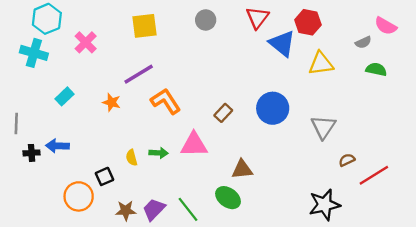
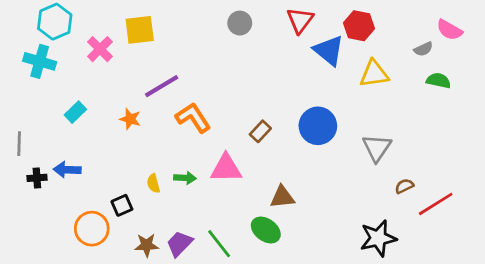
yellow square: (144, 26) -> (140, 30), moved

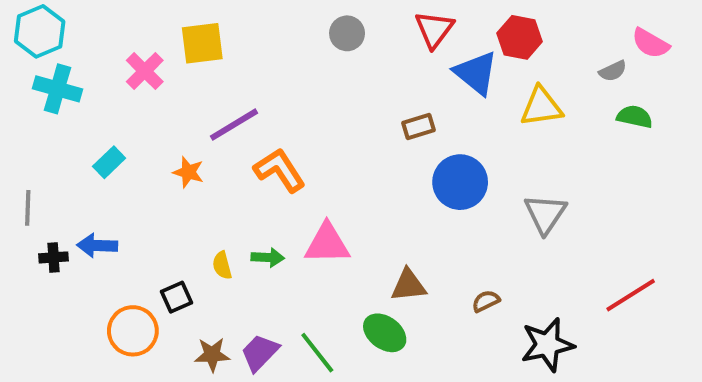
cyan hexagon: (55, 22) -> (40, 31), moved
brown rectangle: (260, 131) -> (418, 127), moved, turned 30
brown semicircle: (404, 186) -> (486, 301), moved

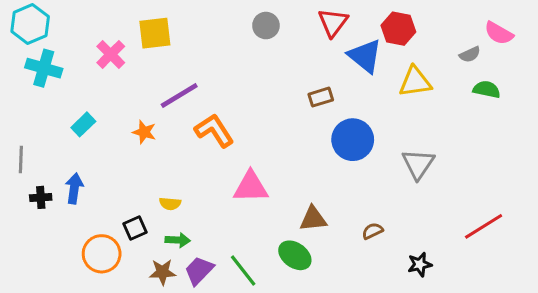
blue arrow: (97, 246) -> (74, 188), turned 96
green arrow: (268, 257) -> (178, 240), moved
yellow semicircle: (222, 265) -> (170, 204), turned -70
black star: (547, 345) -> (420, 264), size x0.6

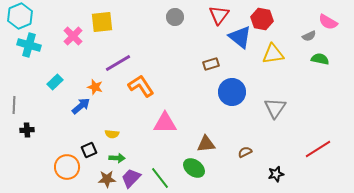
blue arrow: (74, 188) -> (81, 106), moved, turned 42

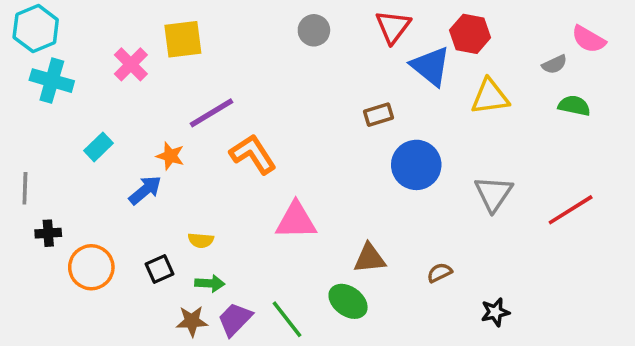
red line: (318, 149) -> (571, 210), moved
orange circle: (67, 167) -> (91, 267), moved

